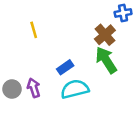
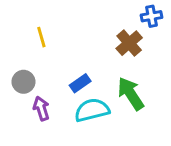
green arrow: (106, 60) -> (131, 94), moved
gray circle: (12, 89) -> (23, 82), moved

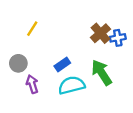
blue cross: (151, 16) -> (118, 38), moved
yellow line: (41, 37) -> (32, 29), turned 49

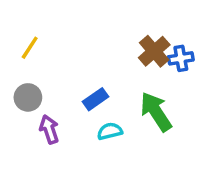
yellow line: (32, 29) -> (30, 48), moved
cyan semicircle: (72, 85) -> (110, 131), size x0.6

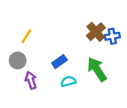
yellow line: (30, 48) -> (26, 36), moved

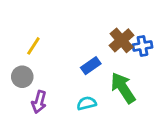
blue rectangle: (59, 62) -> (91, 66), moved
purple arrow: (31, 80) -> (39, 102), turned -147

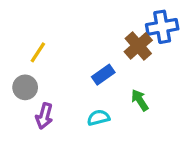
blue cross: (143, 46) -> (162, 27), moved, size x1.4
green arrow: (123, 88) -> (140, 100), size x0.6

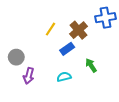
brown cross: (138, 46) -> (79, 30), moved
yellow line: (38, 52) -> (51, 29), moved

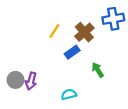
gray circle: (16, 57) -> (15, 80), moved
cyan semicircle: (64, 77) -> (69, 94), moved

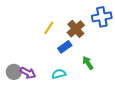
purple arrow: (31, 81) -> (28, 73), turned -77
cyan semicircle: (69, 94) -> (59, 74), moved

